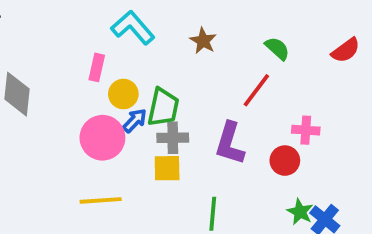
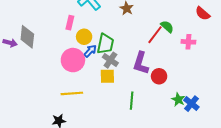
green semicircle: (277, 48) -> (167, 27), moved
red semicircle: (346, 50) -> (203, 13), turned 77
pink cross: (306, 130) -> (188, 42), moved
gray cross: (173, 138) -> (110, 60), turned 35
red circle: (285, 161) -> (159, 76), moved

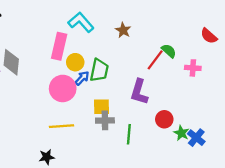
pink rectangle: (70, 23) -> (59, 46), size x1.6
gray cross: (110, 60) -> (105, 120), moved, turned -35
red circle: (159, 76) -> (164, 119), moved

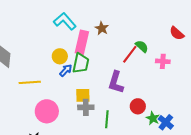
pink rectangle: (59, 46) -> (82, 42), moved
pink circle: (63, 88) -> (47, 111), moved
yellow line: (62, 126) -> (30, 82), moved

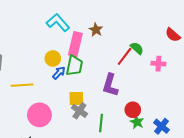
gray cross: (86, 107) -> (79, 111), turned 35
green star: (153, 118) -> (137, 122), moved

